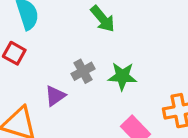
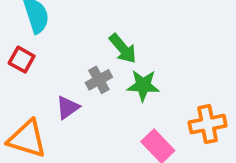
green arrow: (103, 19) -> (123, 49), moved

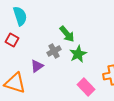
green star: (143, 85) -> (78, 54), turned -30

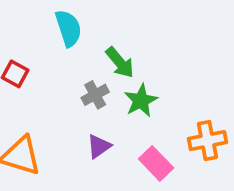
cyan semicircle: (20, 16) -> (68, 28), moved
purple triangle: (37, 66) -> (99, 146), moved

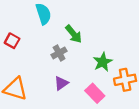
green star: (141, 101) -> (103, 62), moved

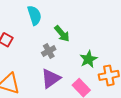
purple triangle: (61, 83) -> (51, 79), size x1.5

